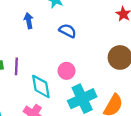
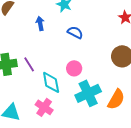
purple line: (16, 66) -> (29, 64), turned -35

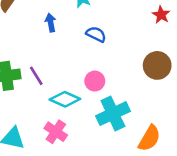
cyan diamond: (51, 82) -> (65, 99), turned -55
orange semicircle: (116, 99) -> (149, 138), moved

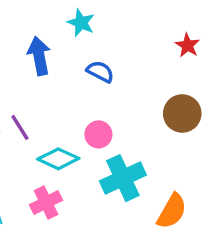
blue arrow: (51, 23) -> (39, 56), size x1.5
pink cross: (56, 132) -> (46, 202), turned 30

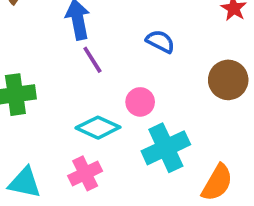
blue semicircle: (100, 72) -> (160, 41), moved
purple line: (20, 127) -> (92, 60), moved

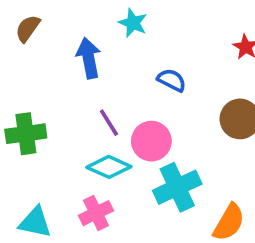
purple line: (92, 60) -> (109, 123), moved
pink circle: (140, 102) -> (151, 141), size x1.4

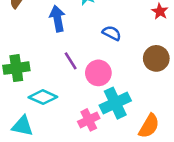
cyan diamond: (109, 167) -> (43, 97), moved
pink cross: (96, 213) -> (89, 120), moved

